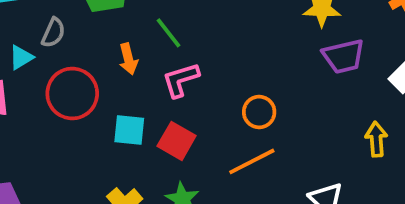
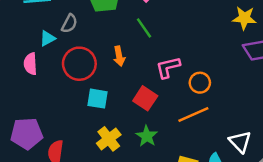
orange arrow: (128, 59) -> (119, 56), moved
pink L-shape: (181, 80) -> (168, 67), moved
cyan square: (129, 130) -> (98, 99), moved

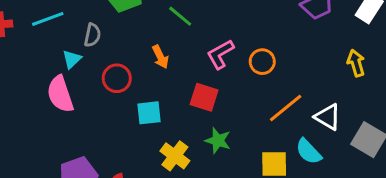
pink semicircle: (30, 64) -> (60, 94), size x1.4
red circle: (79, 64) -> (117, 78), size x0.7
orange line: (193, 114) -> (286, 108), moved

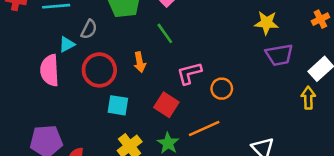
yellow arrow: (356, 63) -> (308, 98), moved
red circle: (117, 78) -> (99, 70), size x1.4
orange line: (286, 108) -> (204, 128), moved

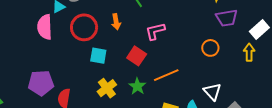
orange circle: (222, 89) -> (210, 48), moved

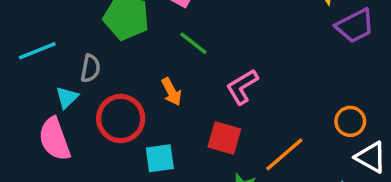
orange circle: (210, 48) -> (350, 121), moved

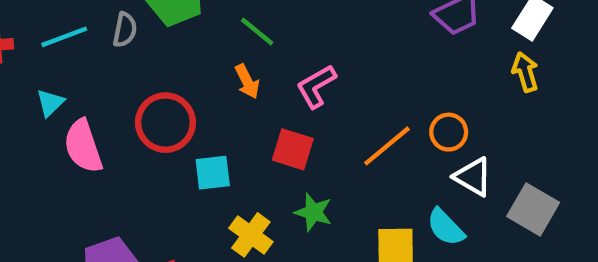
gray semicircle: (90, 68) -> (125, 30), moved
orange arrow: (171, 92) -> (247, 81), moved
cyan triangle: (67, 97) -> (50, 103), moved
orange line: (284, 154) -> (387, 146), moved

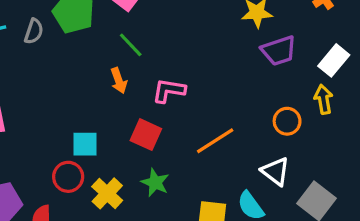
pink L-shape: (316, 86) -> (169, 91), turned 32
red circle: (165, 123) -> (68, 177), moved, size x0.7
orange circle: (449, 132) -> (287, 121), moved

